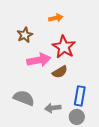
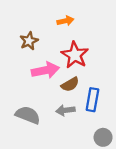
blue rectangle: (80, 96) -> (92, 100), moved
gray arrow: (53, 108) -> (65, 110), moved
gray circle: (77, 117) -> (103, 137), moved

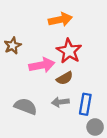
orange arrow: (65, 21) -> (60, 20), size x1.5
brown star: (29, 41) -> (13, 46), moved
blue rectangle: (92, 100) -> (85, 104), moved

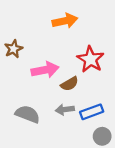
red star: (69, 51) -> (90, 59), moved
blue rectangle: (85, 104) -> (92, 112), turned 60

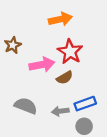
red star: (90, 59) -> (70, 52), moved
gray arrow: (65, 109) -> (60, 111), moved
gray circle: (102, 136) -> (84, 126), moved

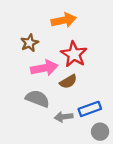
brown star: (13, 45) -> (30, 43), moved
gray semicircle: (26, 106) -> (37, 99), moved
gray circle: (84, 126) -> (100, 132), moved

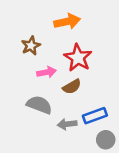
pink arrow: (44, 68) -> (47, 72), size x0.7

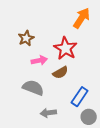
orange arrow: (67, 22) -> (82, 18), moved, turned -45
blue rectangle: (95, 116) -> (80, 97), turned -36
gray arrow: (67, 124) -> (48, 113), moved

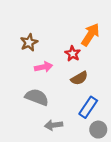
orange arrow: (82, 18) -> (90, 35), moved
red star: (65, 48) -> (73, 54), size x0.6
brown semicircle: (60, 73) -> (79, 78), moved

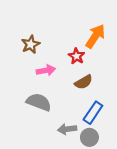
gray arrow: (54, 125) -> (67, 129), moved
gray circle: (98, 130) -> (89, 137), moved

